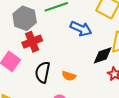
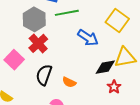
red cross: (32, 42) -> (38, 43), turned -30

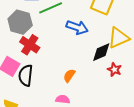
black semicircle: (44, 75) -> (26, 75), moved
orange semicircle: (69, 82) -> (69, 76), turned 112

